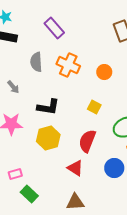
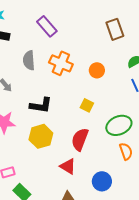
blue circle: (114, 168) -> (102, 181), moved

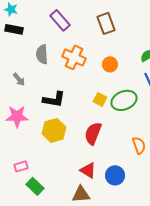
brown rectangle: (115, 29) -> (106, 23), moved
green ellipse: (119, 125) -> (124, 100), moved
red triangle: (68, 166) -> (88, 170), moved

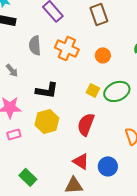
pink rectangle: (21, 166) -> (14, 134), moved

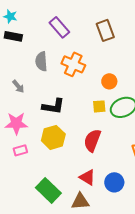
orange circle: (103, 55) -> (109, 81), moved
yellow square: (93, 90) -> (99, 106), turned -32
green rectangle: (28, 177) -> (48, 190), moved, size x1.4

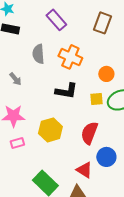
brown rectangle: (105, 30) -> (102, 23), turned 40
black L-shape: (53, 106) -> (66, 91), moved
blue circle: (114, 182) -> (106, 157), moved

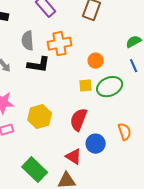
orange cross: (70, 57) -> (60, 44), turned -35
black L-shape: (66, 91) -> (39, 65), moved

